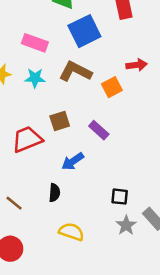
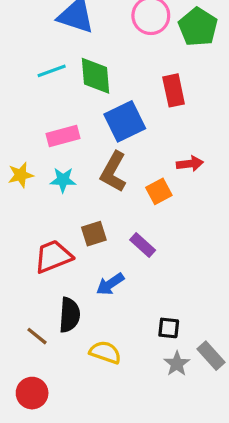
pink rectangle: (35, 43) -> (63, 136), turned -35
brown L-shape: (75, 71) -> (113, 172), turned -88
black semicircle: (54, 193) -> (69, 315), moved, size x1.5
yellow semicircle: (71, 232) -> (105, 352), moved

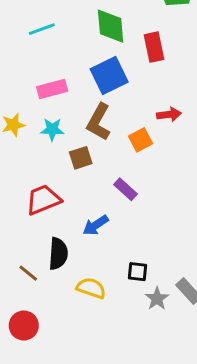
green diamond: (95, 76) -> (111, 26), moved
brown square: (94, 234) -> (81, 158), moved
black square: (169, 328) -> (138, 272), moved

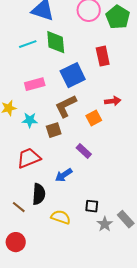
green diamond: (111, 26) -> (56, 42), moved
brown L-shape: (99, 122) -> (66, 106), turned 35
cyan star: (52, 129) -> (30, 120), moved

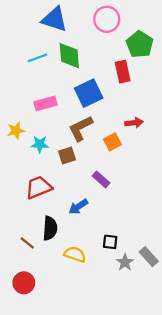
green pentagon: (118, 17) -> (140, 44), moved

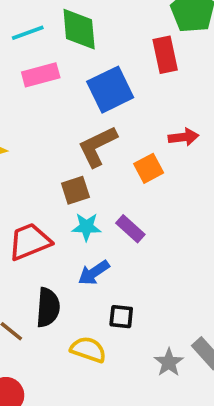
pink rectangle: (45, 103) -> (41, 75), moved
cyan star: (40, 144) -> (86, 227), moved
black square: (110, 242) -> (121, 317), moved

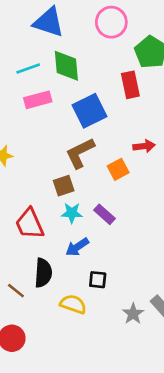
red trapezoid: (30, 242) -> (30, 224), turned -92

